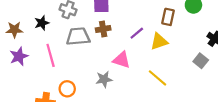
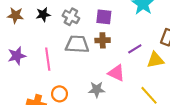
black star: (42, 23) -> (43, 14), moved
brown star: (14, 30) -> (15, 15), moved

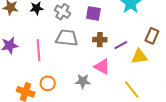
brown cross: (103, 40) -> (100, 40), moved

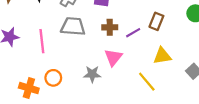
brown rectangle: (152, 36) -> (156, 21), moved
yellow triangle: (139, 57) -> (162, 56), moved
pink triangle: (102, 67) -> (113, 57), turned 42

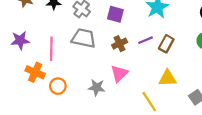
brown cross: (110, 27) -> (120, 44), turned -32
purple line: (133, 33) -> (146, 40), moved
orange cross: (29, 88) -> (35, 72), moved

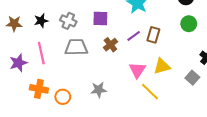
pink line: (51, 49) -> (41, 53), moved
pink triangle: (119, 74) -> (137, 70), moved

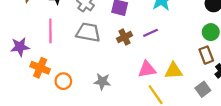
brown rectangle: (153, 35) -> (206, 55), moved, turned -49
purple star: (18, 63) -> (20, 47), moved
pink triangle: (137, 70) -> (147, 69), turned 36

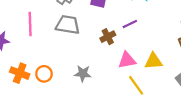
brown cross: (124, 37) -> (108, 37), moved
orange cross: (40, 68) -> (20, 73), moved

